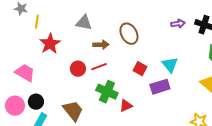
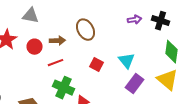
gray triangle: (84, 23) -> (30, 16), moved
red circle: (78, 69) -> (34, 47), moved
purple rectangle: (160, 87) -> (134, 84), moved, turned -36

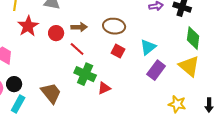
brown ellipse: (86, 30) -> (114, 26), moved, turned -55
cyan triangle: (126, 61) -> (148, 47), turned 30
red line: (56, 63) -> (77, 49), turned 63

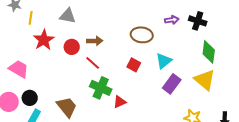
brown ellipse: (114, 26) -> (142, 35), moved

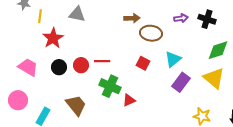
brown arrow: (95, 41) -> (132, 18), moved
red circle: (72, 47) -> (81, 65), moved
green diamond: (209, 52) -> (218, 50), turned 65
red line: (93, 63) -> (102, 61), turned -42
black circle: (30, 98) -> (59, 67), moved

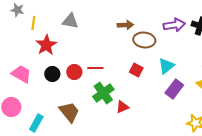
purple arrow: (181, 18) -> (174, 25), size x1.5
green cross: (110, 86) -> (103, 93), turned 30

